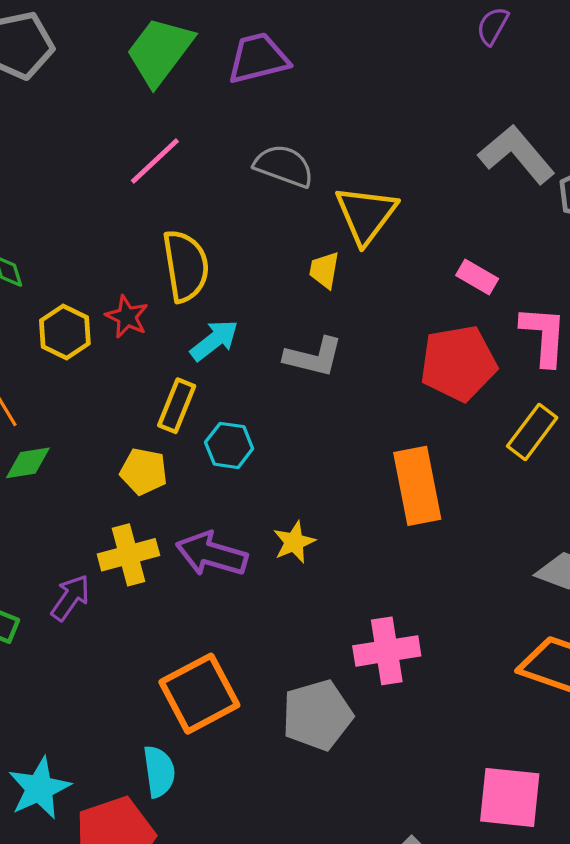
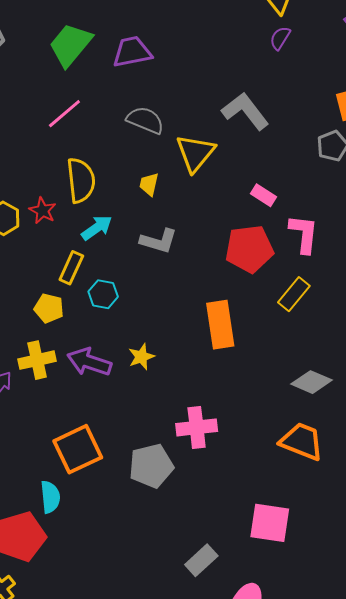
gray L-shape: (517, 154) -> (245, 111), moved
yellow trapezoid: (324, 270) -> (149, 184), moved

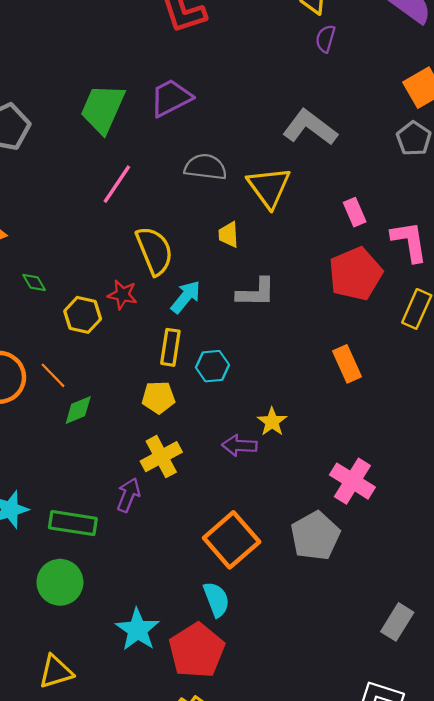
pink rectangle: (263, 195) -> (355, 212), turned 50
orange rectangle: (220, 325) -> (347, 364), size x0.7
purple arrow: (89, 362) -> (239, 445), moved, size x0.7
pink cross: (197, 427) -> (352, 481), turned -36

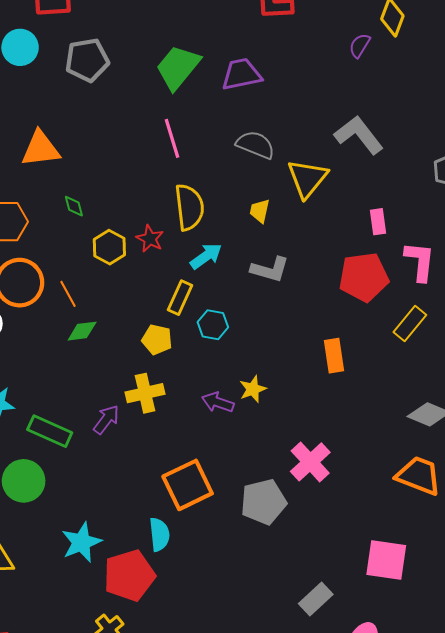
purple semicircle: (325, 39) -> (360, 46), moved
pink line: (117, 184) -> (172, 138), turned -66

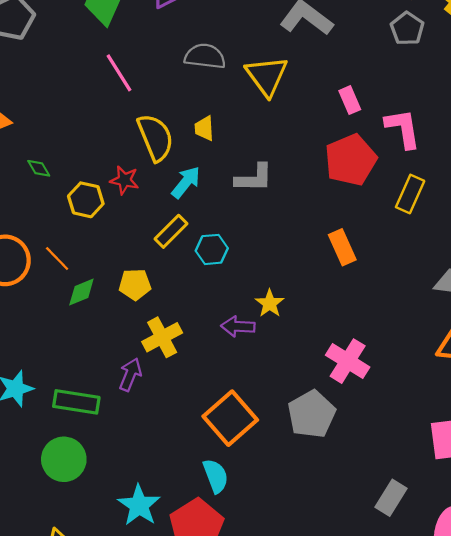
yellow trapezoid: (260, 211) -> (204, 128), moved
yellow rectangle: (180, 298) -> (171, 231), turned 36
yellow pentagon: (157, 339) -> (135, 284), moved

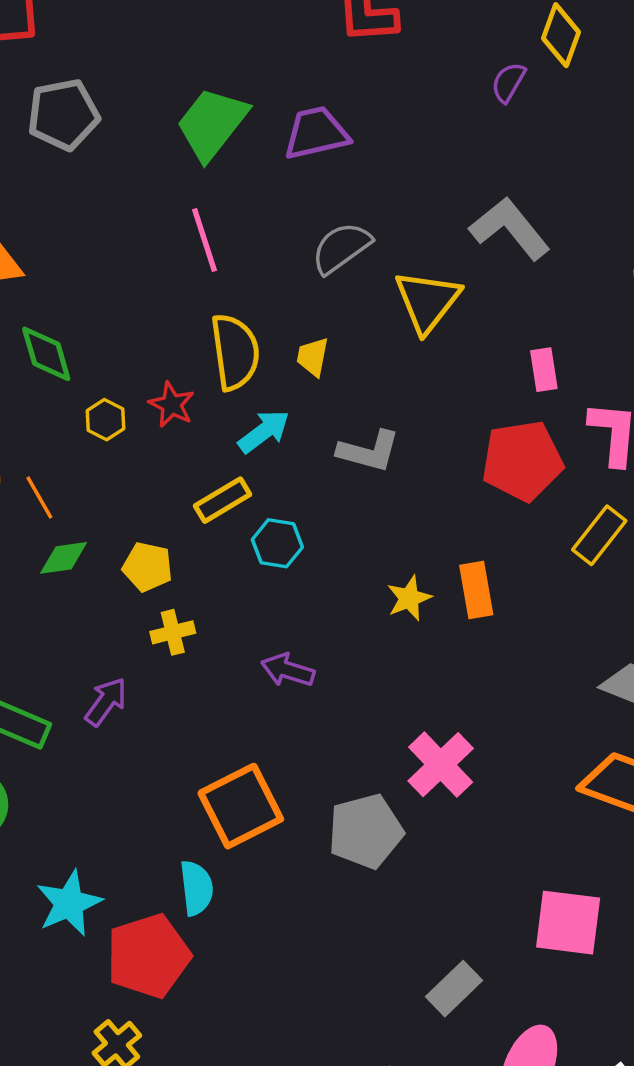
gray semicircle: (205, 56) -> (341, 248), turned -57
green diamond: (39, 168) -> (46, 354), size x1.6
yellow hexagon: (86, 200) -> (105, 420), size x0.7
yellow star: (270, 303) -> (409, 598), moved
yellow cross: (162, 337) -> (173, 632), moved, size x0.7

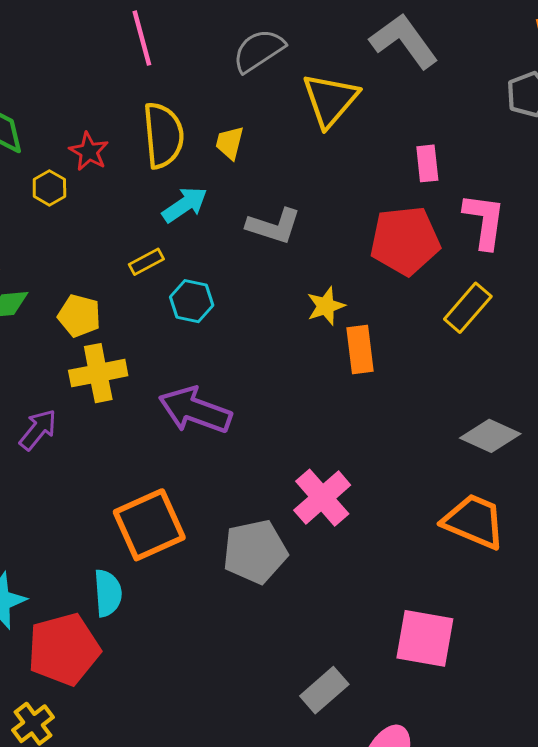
red star: (172, 405) -> (89, 152), moved
yellow rectangle: (223, 500) -> (146, 262), size x0.7
yellow star: (409, 598) -> (326, 306), moved
yellow cross: (173, 632) -> (98, 373), size x1.5
purple arrow: (288, 670) -> (195, 410), size x1.6

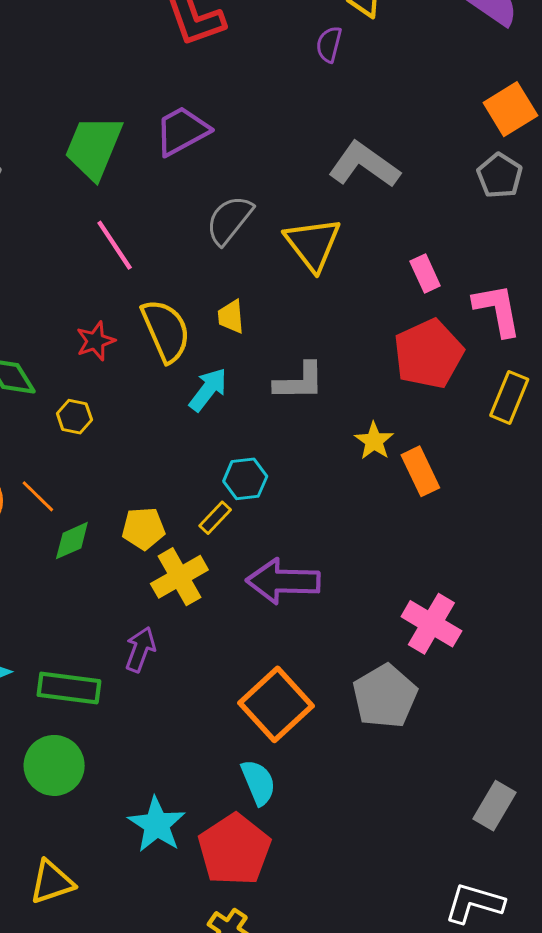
red star: (89, 152) -> (95, 341), moved, turned -30
yellow rectangle: (146, 262) -> (215, 518), moved

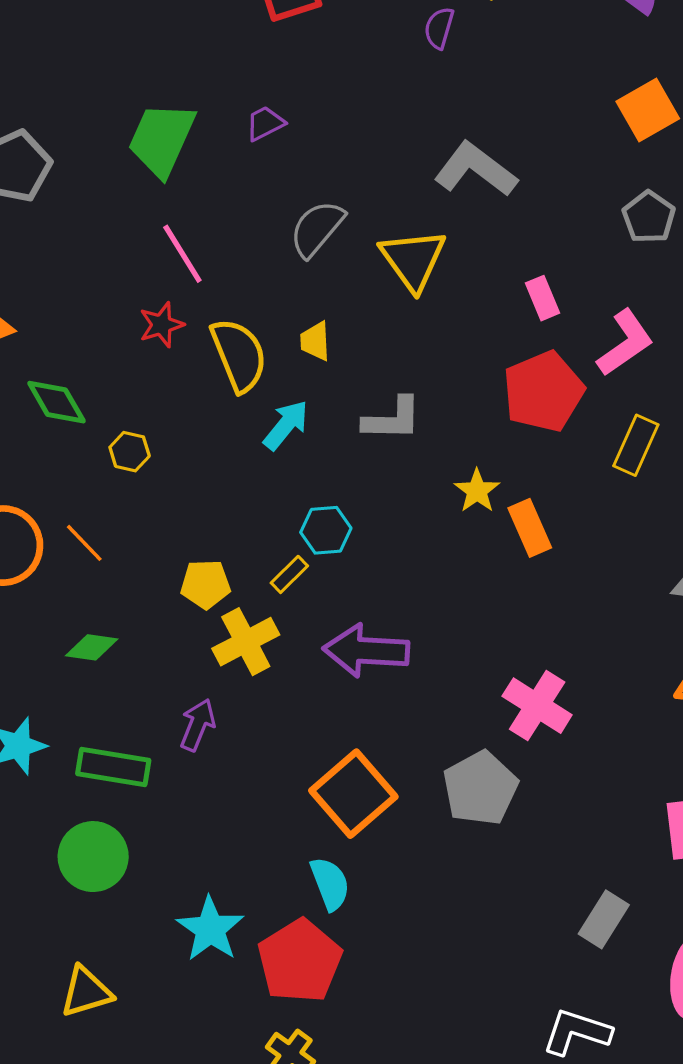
purple trapezoid: (182, 131) -> (265, 123), size x0.6
gray pentagon: (500, 176) -> (649, 217), moved
pink L-shape: (497, 310) -> (625, 343), turned 64
red star: (95, 341) -> (162, 325), moved
green diamond: (72, 541) -> (92, 647), moved, turned 30

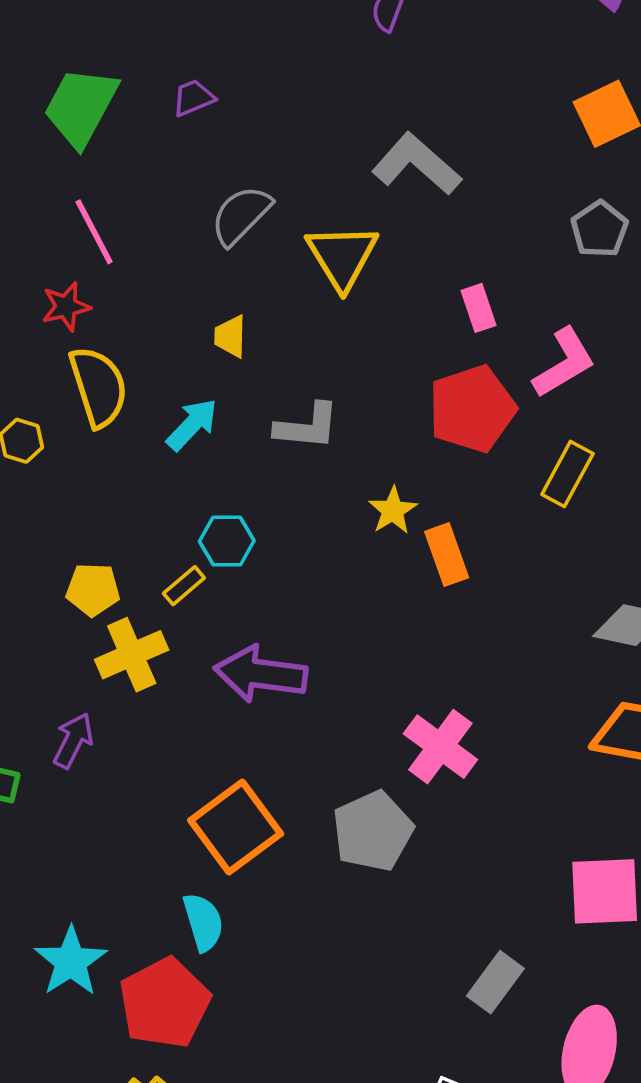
yellow semicircle: (239, 355) -> (98, 387), moved

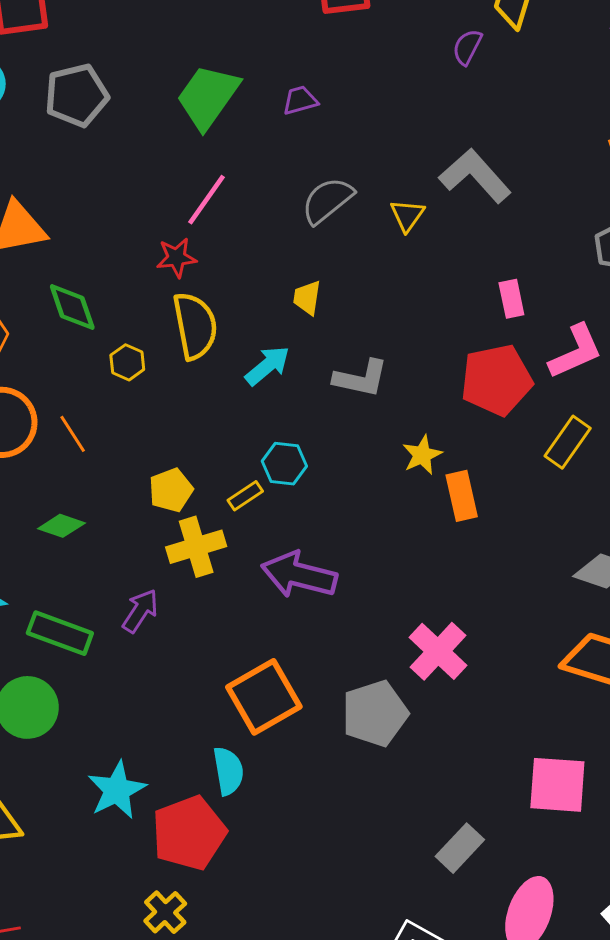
pink line: (94, 232) -> (207, 200), turned 56
yellow triangle: (342, 256) -> (407, 215), moved, size x0.6
yellow pentagon: (93, 590) -> (171, 490), turned -30

